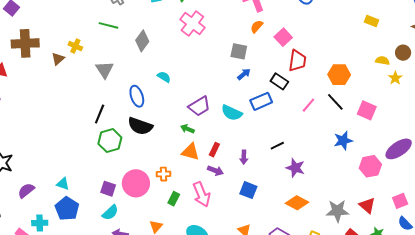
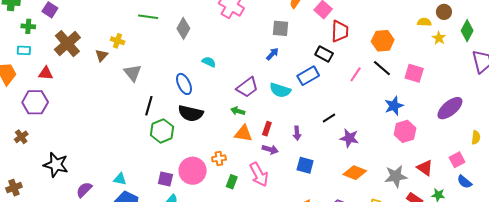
brown cross: (25, 43) -> (67, 44), turned -32
gray triangle: (105, 70) -> (133, 73), moved
blue arrow: (244, 74) -> (272, 54), moved
pink hexagon: (370, 166) -> (405, 131), moved

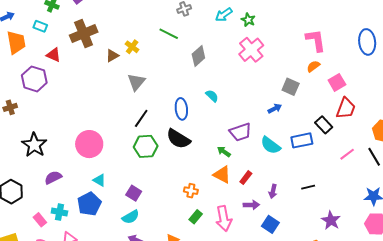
purple star: (349, 138) -> (331, 220), moved
purple arrow: (270, 149) -> (251, 205), moved, turned -35
pink circle: (193, 171) -> (89, 144), moved
cyan triangle: (120, 179) -> (99, 180), moved

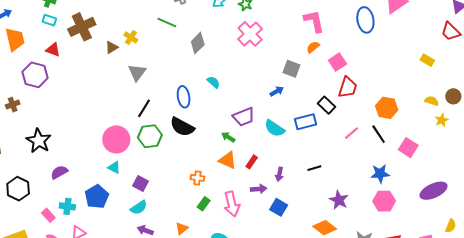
cyan rectangle: (40, 26) -> (49, 20), moved
pink circle: (89, 144) -> (116, 139), moved
cyan triangle: (99, 180) -> (114, 167), moved

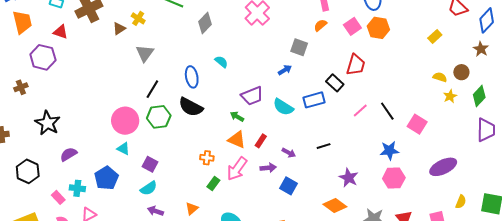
yellow rectangle: (427, 60) -> (435, 36), turned -72
pink square: (337, 62) -> (352, 26), moved
orange hexagon: (387, 108) -> (378, 28), moved
purple arrow: (279, 174) -> (289, 153), turned -72
pink arrow: (232, 204) -> (237, 169), moved, turned 50

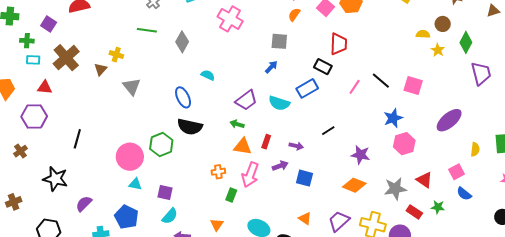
black line: (152, 89) -> (77, 139), moved

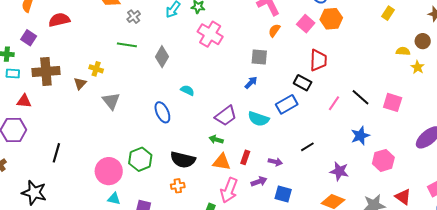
brown cross: (66, 58) -> (46, 71), turned 36
blue star: (393, 118) -> (360, 136), moved
black semicircle: (190, 127) -> (183, 160), moved
orange cross: (218, 172) -> (178, 186), moved

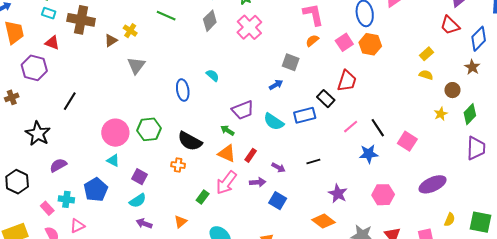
yellow semicircle: (403, 51) -> (426, 75), moved
gray diamond: (162, 57) -> (210, 21), moved
blue star: (360, 136) -> (369, 154), moved

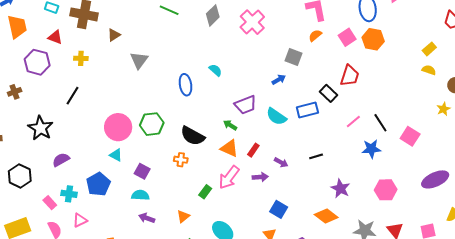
yellow cross: (130, 31) -> (81, 58), moved, turned -32
cyan semicircle: (138, 201) -> (140, 195), turned -144
blue square: (278, 201) -> (279, 209), moved

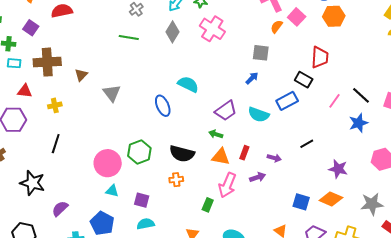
pink square: (347, 37) -> (297, 17), moved
cyan semicircle: (215, 70) -> (188, 84), size x1.5
blue square: (279, 209) -> (301, 202), moved

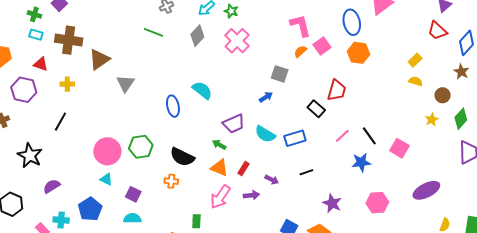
brown triangle: (81, 75) -> (99, 59), size x1.6
blue rectangle: (287, 101) -> (295, 138), moved
green rectangle: (208, 205) -> (196, 221), moved, turned -32

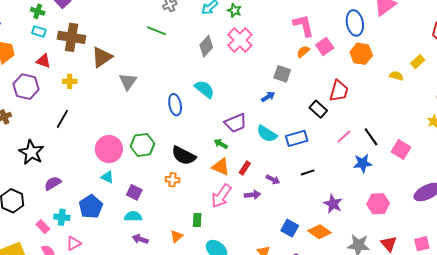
gray diamond: (197, 36) -> (206, 46), moved
yellow semicircle: (416, 81) -> (396, 76), moved

